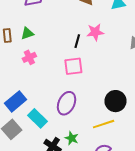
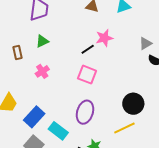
green triangle: (27, 33) -> (42, 41), moved
black line: (77, 41) -> (88, 49), turned 48
pink square: (73, 66) -> (87, 75), turned 36

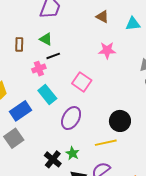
green triangle: (42, 41) -> (46, 39), turned 40
black line: (88, 49) -> (53, 56), moved
cyan rectangle: (58, 131) -> (47, 95), moved

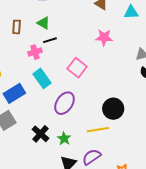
black cross: (53, 159) -> (41, 134), moved

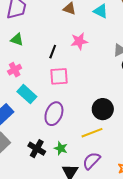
cyan triangle: (131, 12) -> (101, 11), turned 42
black line: (50, 40) -> (53, 52), moved, turned -40
pink square: (77, 68) -> (59, 76), turned -30

